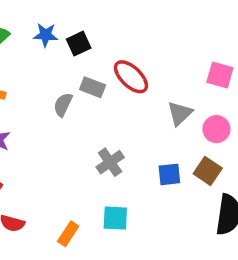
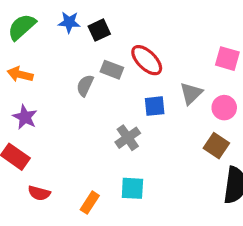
blue square: (169, 174) -> (155, 106), moved

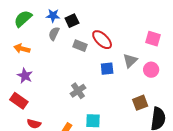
gray semicircle: (85, 85) -> (54, 34), moved
gray cross: (128, 138) -> (78, 91), moved
brown square: (216, 146) -> (140, 103), moved, turned 35

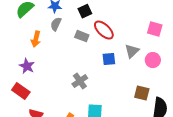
black square: (72, 21) -> (85, 11), moved
orange arrow: (22, 49) -> (36, 39), moved, turned -91
brown square: (140, 103) -> (142, 93), turned 35

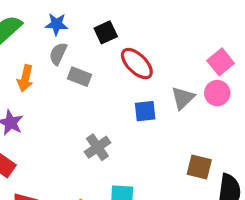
pink square: (155, 29) -> (221, 62), turned 35
gray rectangle: (82, 36) -> (79, 77), moved
pink circle: (153, 60) -> (217, 93), moved

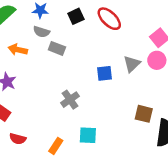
gray semicircle: (58, 54) -> (41, 32), turned -98
red ellipse: (137, 64) -> (109, 19), moved
orange arrow: (25, 78) -> (18, 50), turned 90

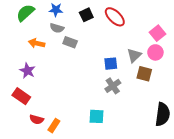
gray cross: (70, 100) -> (113, 86), moved
brown square: (144, 114) -> (144, 74), moved
orange rectangle: (56, 146) -> (54, 126), moved

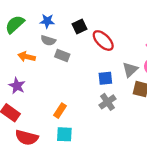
red ellipse: (115, 17) -> (103, 41), moved
cyan square: (97, 116) -> (64, 134), moved
red semicircle: (37, 119) -> (27, 138), size x1.5
orange rectangle: (54, 126) -> (60, 111), moved

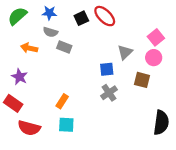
red ellipse: (103, 41) -> (105, 16), moved
gray triangle: (130, 70) -> (125, 52), moved

